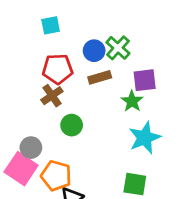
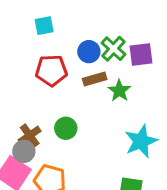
purple square: (145, 80) -> (141, 55), moved
brown cross: (52, 96) -> (30, 135), moved
green star: (132, 101) -> (119, 91), moved

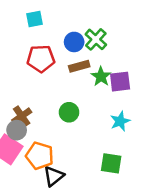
purple square: (141, 55) -> (120, 82), moved
green circle: (66, 128) -> (69, 112), moved
cyan star: (141, 141) -> (120, 121), size x0.7

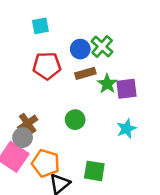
green square: (111, 163) -> (94, 171), moved

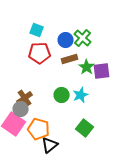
cyan square: (40, 26) -> (37, 30), moved, turned 32
cyan star: (126, 129) -> (81, 95), moved
green square: (94, 171) -> (85, 128), moved, turned 30

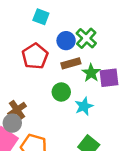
cyan square: (37, 30) -> (41, 17), moved
red pentagon: (40, 53) -> (35, 56), turned -30
green circle: (62, 95) -> (61, 92), moved

